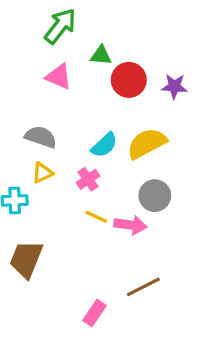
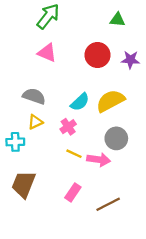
green triangle: (101, 55) -> (117, 20), moved
pink rectangle: (95, 313) -> (73, 192), moved

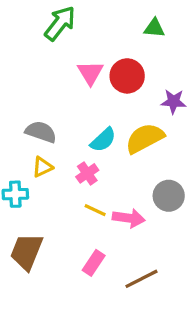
pink triangle: (47, 53) -> (90, 73), moved, turned 36
purple star: (130, 60) -> (173, 102), moved
gray circle: (116, 138) -> (169, 196), moved

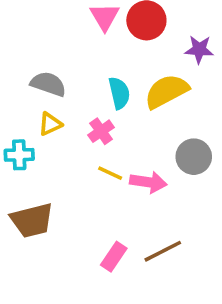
cyan semicircle: (103, 140) -> (119, 93), turned -60
brown trapezoid: (27, 252) -> (32, 220), turned -126
pink rectangle: (94, 263) -> (114, 257), moved

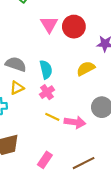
yellow semicircle: (166, 91) -> (86, 68), size x0.7
cyan semicircle: (119, 93) -> (46, 70), moved
pink rectangle: (114, 257) -> (45, 160), moved

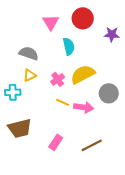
pink triangle: (49, 24) -> (51, 22), moved
yellow semicircle: (86, 68) -> (83, 74), moved, size x1.4
cyan semicircle: (46, 70) -> (69, 46), moved

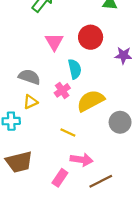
pink cross: (58, 79) -> (62, 90), moved
pink arrow: (84, 107) -> (81, 160), moved

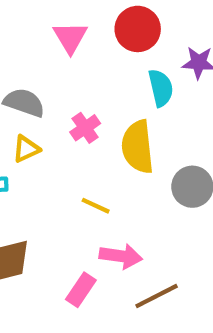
cyan semicircle: (75, 69) -> (161, 88), moved
yellow semicircle: (91, 101) -> (138, 147), turned -68

